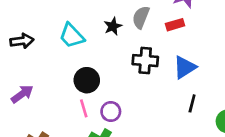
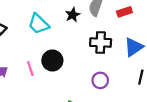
pink line: (84, 108) -> (30, 69), moved
purple circle: (111, 112) -> (100, 80), moved

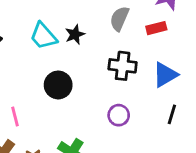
black star: (73, 15) -> (75, 34), moved
pink line: (30, 69) -> (15, 116), moved

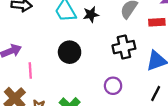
black cross: (123, 66) -> (124, 47), turned -30

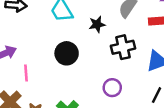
black star: (91, 14) -> (97, 24), moved

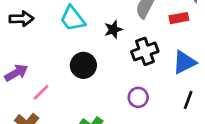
pink line: (26, 73) -> (41, 92), turned 56

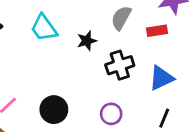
black circle: (83, 65) -> (54, 110), moved

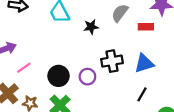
black cross: (120, 65) -> (112, 61), moved
purple circle: (111, 114) -> (87, 77), moved

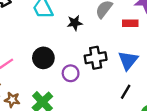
blue triangle: (144, 63) -> (128, 60), turned -35
black circle: (58, 76) -> (43, 58), moved

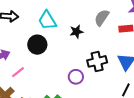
black circle: (43, 58) -> (37, 45), moved

